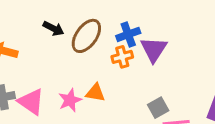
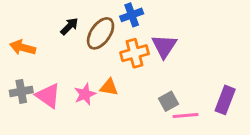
black arrow: (54, 28) -> (69, 26), turned -72
blue cross: (128, 34) -> (132, 15), moved
orange cross: (122, 57) -> (135, 53), size x1.4

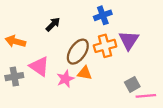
brown ellipse: (101, 33) -> (78, 52), moved
pink triangle: (48, 96) -> (39, 66), moved

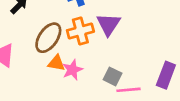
pink star: (65, 79) -> (72, 70), moved
gray square: (132, 84) -> (112, 76), turned -35

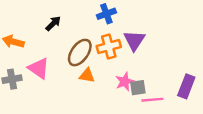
pink star: (72, 70) -> (125, 82), moved
gray square: (112, 76) -> (138, 88), turned -35

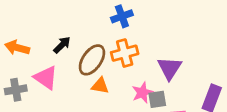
black arrow: (53, 23) -> (62, 45), moved
purple triangle: (134, 40) -> (170, 68), moved

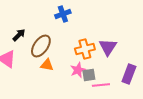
orange cross: (125, 53) -> (85, 49), moved
purple triangle: (170, 68) -> (108, 47), moved

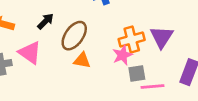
pink star: (78, 70) -> (122, 55), moved

